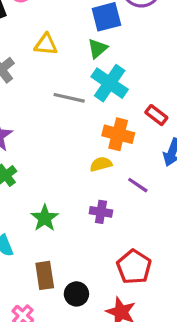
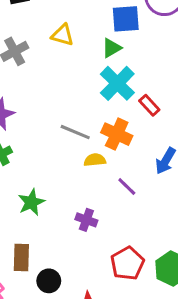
gray line: (69, 98) -> (75, 132), moved
red rectangle: (156, 115) -> (149, 105), moved
purple cross: (101, 212) -> (86, 220), moved
red pentagon: (134, 267) -> (127, 263), moved

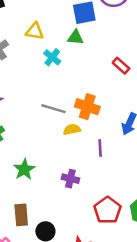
green triangle: (112, 48) -> (75, 37), turned 42
cyan cross: (117, 83) -> (52, 57), moved, size x0.6
red rectangle: (149, 105) -> (121, 66), moved
purple line: (127, 186) -> (100, 148), turned 48

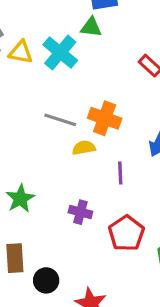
yellow triangle: (35, 31) -> (21, 52), moved
cyan cross: (52, 57) -> (60, 53), size x1.5
red pentagon: (107, 210) -> (126, 233), moved

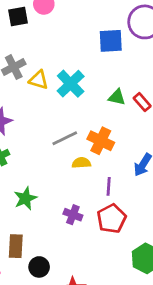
green triangle: (91, 27) -> (117, 97), moved
gray line: (60, 120) -> (65, 138), turned -50
red pentagon: (126, 233) -> (112, 219), moved

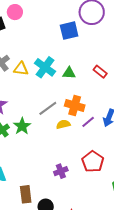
green triangle: (117, 97) -> (69, 73), moved
purple line: (109, 186) -> (88, 122), moved, turned 56
green star: (25, 198) -> (22, 126), moved
purple cross: (73, 215) -> (61, 171), moved, turned -32

